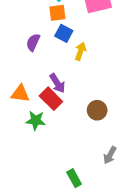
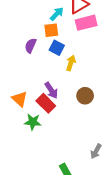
purple semicircle: (33, 42) -> (31, 46), moved
orange triangle: (20, 94) -> (20, 99), turned 35
brown circle: (97, 110) -> (85, 96), moved

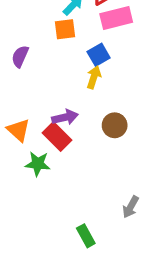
purple semicircle: (31, 46) -> (20, 56), moved
blue square: (57, 48) -> (99, 55), moved, turned 32
purple arrow: (51, 90) -> (65, 117), turned -70

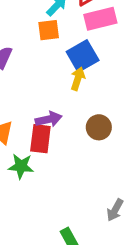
blue square: (99, 55) -> (83, 56), size x1.4
red rectangle: (57, 136) -> (40, 139), turned 52

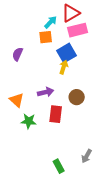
red rectangle: (40, 139) -> (56, 114), moved
gray arrow: (115, 210) -> (87, 156), moved

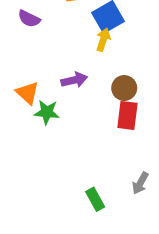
purple semicircle: (18, 54) -> (29, 19), turned -88
red rectangle: (56, 114) -> (127, 115), moved
green star: (29, 121) -> (47, 112), moved

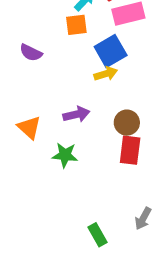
yellow arrow: (103, 40) -> (106, 74), turned 55
green star: (47, 112) -> (65, 155), moved

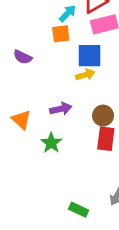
blue square: (111, 51) -> (89, 56), turned 30
green star: (65, 155) -> (51, 143), turned 30
green rectangle: (98, 235) -> (79, 210), turned -36

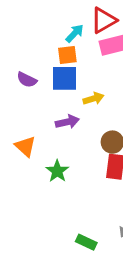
blue square: (89, 56) -> (64, 78), moved
purple arrow: (61, 109) -> (67, 122), moved

